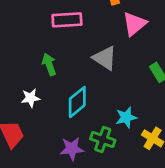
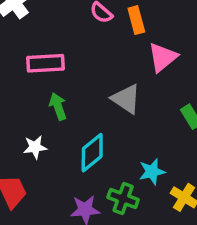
pink rectangle: (67, 20) -> (46, 63), moved

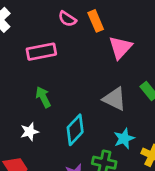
pink rectangle: (46, 63) -> (41, 52), moved
gray triangle: (126, 99) -> (115, 99), moved

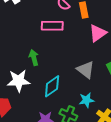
pink rectangle: (41, 52) -> (52, 26), moved
white star: (30, 132) -> (19, 81), size x1.6

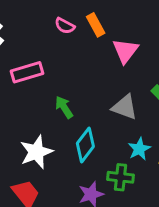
pink rectangle: (52, 26) -> (27, 72), moved
green arrow: (34, 58) -> (64, 107), moved

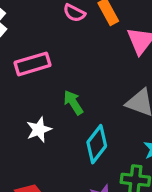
white star: (36, 152) -> (39, 130), moved, size x0.7

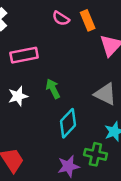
white star: (39, 130) -> (18, 96), moved

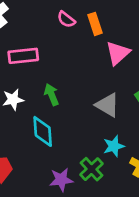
cyan diamond: (68, 123) -> (43, 131), moved, turned -52
green cross: (95, 154) -> (92, 169), turned 30

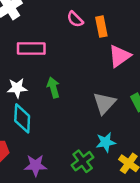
gray triangle: (107, 105) -> (104, 103), turned 35
cyan diamond: (43, 131) -> (22, 118), moved
purple star: (61, 180) -> (35, 165), moved

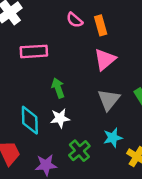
pink triangle: (119, 56) -> (105, 59), moved
white star: (17, 88) -> (60, 118), moved
green cross: (83, 161) -> (79, 151), moved

